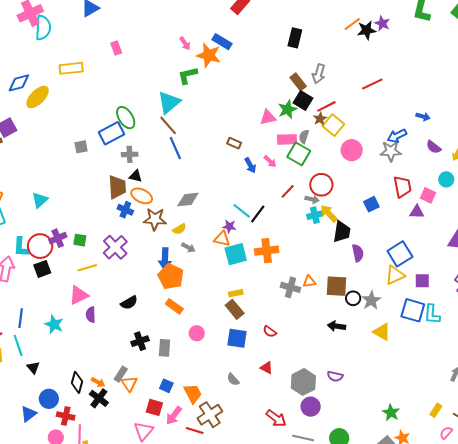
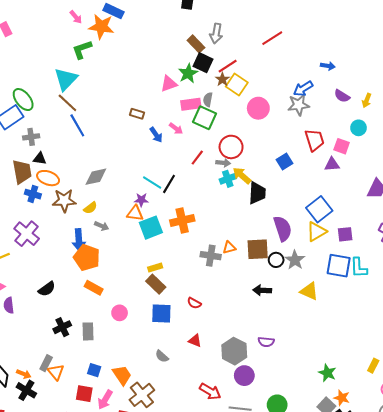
purple semicircle: (358, 253) -> (283, 229), moved, size x1.4

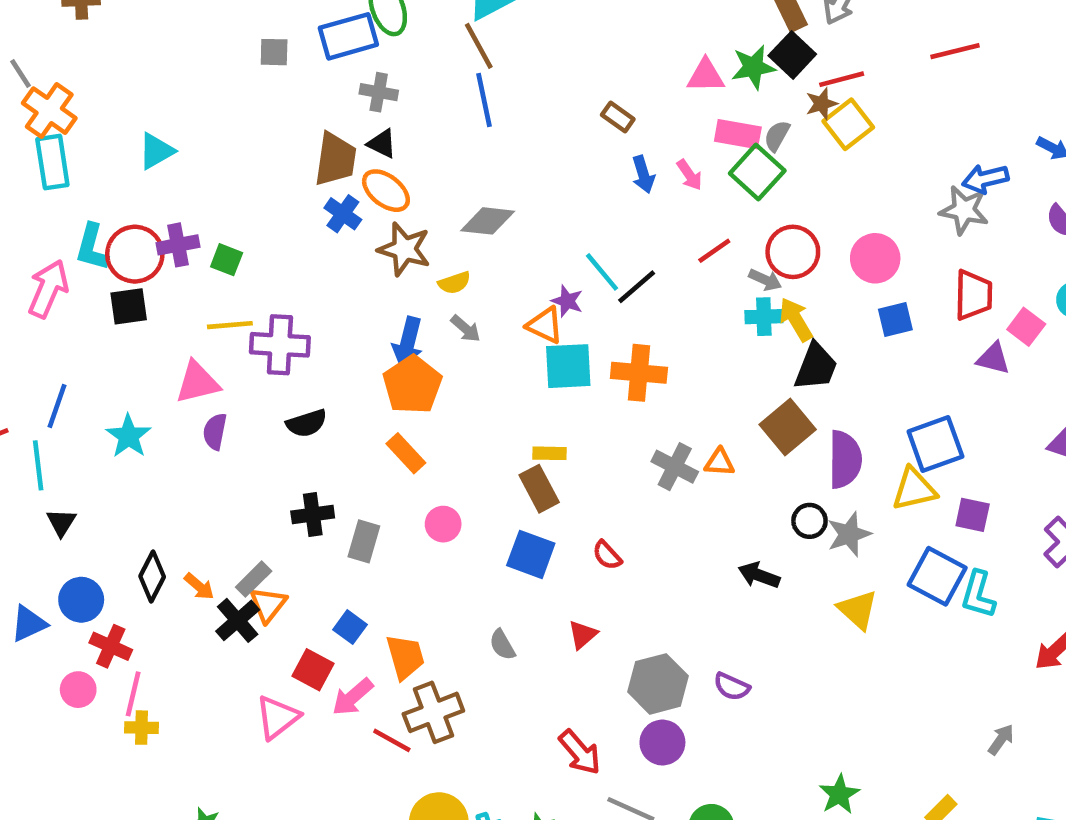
pink circle: (258, 108) -> (875, 258), moved
purple cross: (27, 234) -> (280, 345), moved, turned 35
brown square: (258, 249) -> (788, 427), moved, turned 35
red triangle: (195, 341) -> (583, 635), turned 40
black cross: (26, 390) -> (238, 620), moved

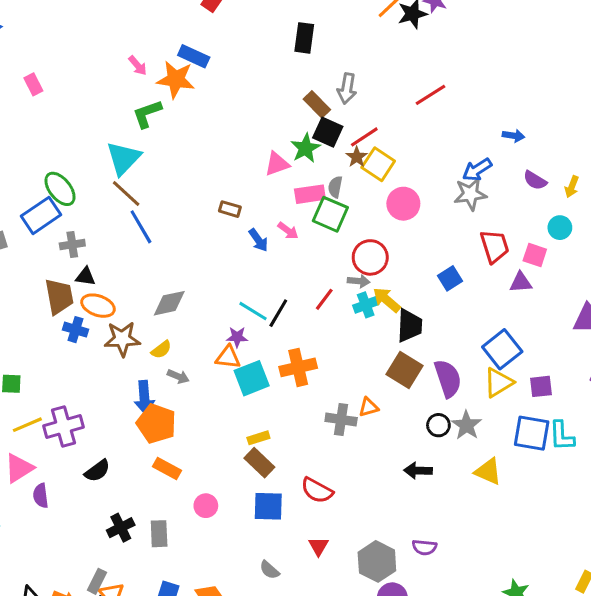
red line: (714, 251) -> (324, 299), moved
pink circle: (875, 258) -> (403, 204), moved
red semicircle: (607, 555) -> (317, 490), size x1.5

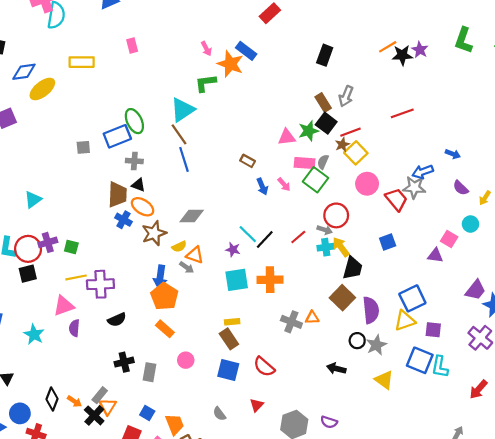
red trapezoid: (494, 246) -> (396, 199), moved, turned -35
brown star: (122, 339) -> (154, 233), turned -30
orange triangle: (228, 357) -> (195, 255), moved

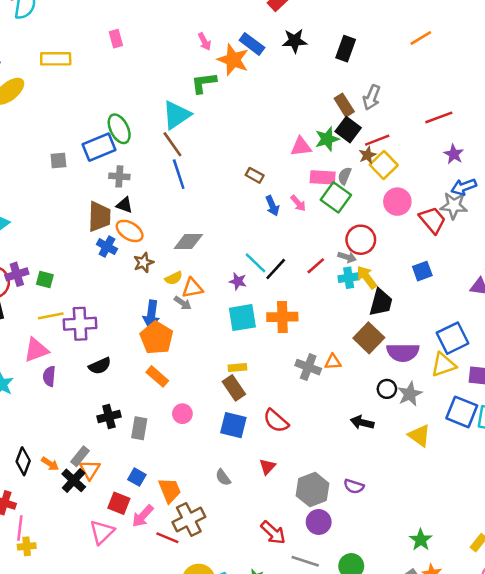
purple star: (420, 50) -> (454, 154), moved
black star: (402, 55) -> (295, 41), moved
brown star: (154, 233) -> (143, 263), size x0.7
orange triangle: (195, 255) -> (192, 288), turned -30
purple semicircle: (371, 310) -> (403, 352), turned 96

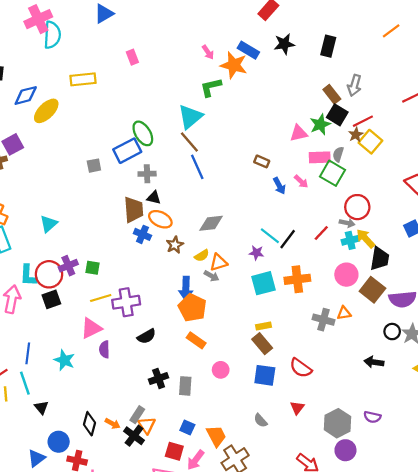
pink circle: (397, 202) -> (346, 275), moved

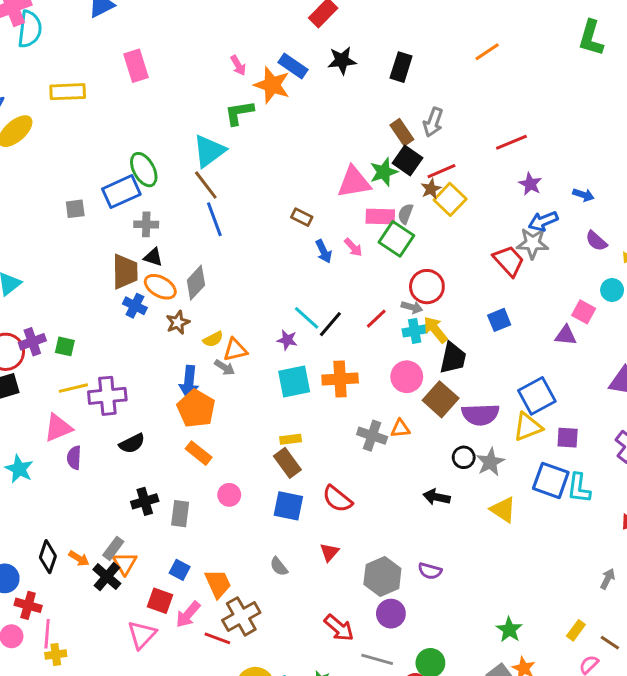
pink rectangle: (132, 57) -> (136, 66), size x1.5
pink triangle: (299, 133) -> (354, 182), size x1.4
gray diamond: (211, 223) -> (196, 283), moved, turned -45

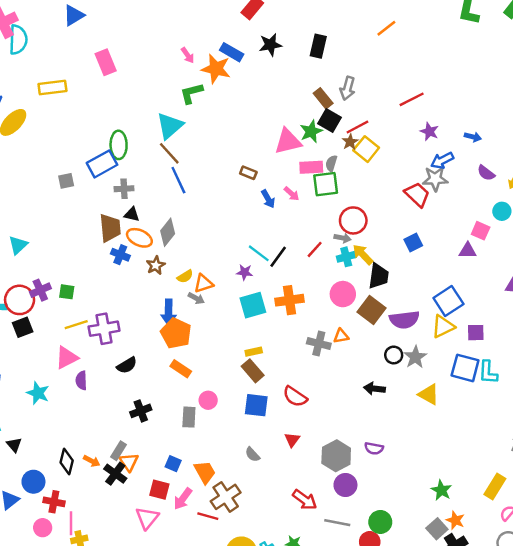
green ellipse: (144, 170) -> (119, 145), turned 32
green square: (396, 239) -> (326, 184), turned -36
gray rectangle: (180, 514) -> (189, 417), moved
yellow rectangle: (576, 630) -> (495, 486), size x1.5

